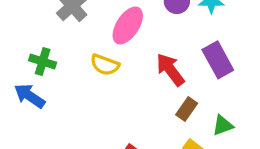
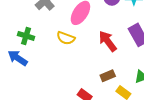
brown rectangle: (187, 109) -> (108, 76), moved, turned 32

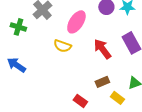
green cross: (26, 36) -> (18, 27), moved

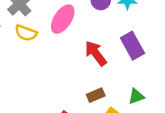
yellow semicircle: (62, 46) -> (26, 33), moved

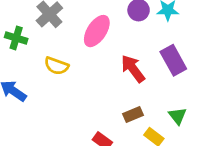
yellow semicircle: (26, 33) -> (56, 66), moved
green triangle: (136, 96) -> (177, 116), turned -48

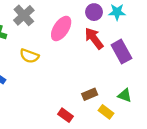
red arrow: (133, 69) -> (94, 38), moved
green triangle: (177, 116) -> (125, 95), turned -32

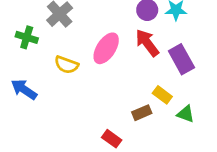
pink ellipse: (61, 29) -> (106, 48), moved
yellow rectangle: (106, 112) -> (162, 95), moved

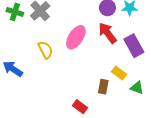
green cross: (27, 37) -> (15, 12), moved
yellow semicircle: (66, 65) -> (45, 50), turned -138
brown rectangle: (142, 113) -> (103, 87), turned -56

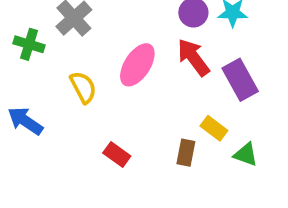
green cross: (15, 12) -> (29, 44), moved
red rectangle: (80, 107) -> (117, 155), moved

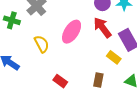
yellow rectangle: (214, 128) -> (114, 57), moved

